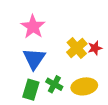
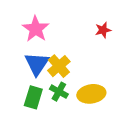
yellow cross: (77, 48) -> (59, 66), moved
red star: (95, 48) -> (103, 30), moved

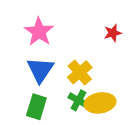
yellow cross: (59, 66) -> (80, 72), moved
green cross: (59, 92) -> (78, 100), moved

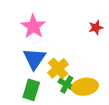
yellow cross: (80, 72) -> (58, 68), moved

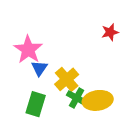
pink star: (33, 26) -> (28, 50), moved
blue triangle: (34, 59) -> (39, 68), size x0.6

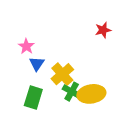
pink star: (28, 50) -> (26, 46), size x0.6

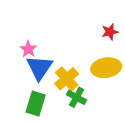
blue triangle: (37, 64) -> (39, 68), size x1.6
yellow ellipse: (91, 94) -> (106, 68), moved

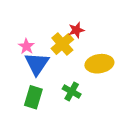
red star: (110, 32) -> (76, 30), moved
yellow cross: (67, 79) -> (62, 44), moved

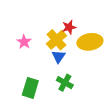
blue triangle: (37, 64) -> (59, 57), moved, size x0.6
yellow ellipse: (99, 64) -> (90, 42), moved

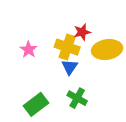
yellow cross: (56, 40) -> (67, 47), turned -30
green rectangle: (30, 88) -> (36, 104), turned 36

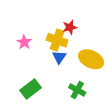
yellow ellipse: (107, 50) -> (91, 59), moved, turned 35
green cross: (77, 98) -> (77, 90), moved

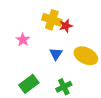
yellow cross: (57, 40) -> (52, 20), moved
green cross: (77, 90) -> (64, 87), moved, turned 35

